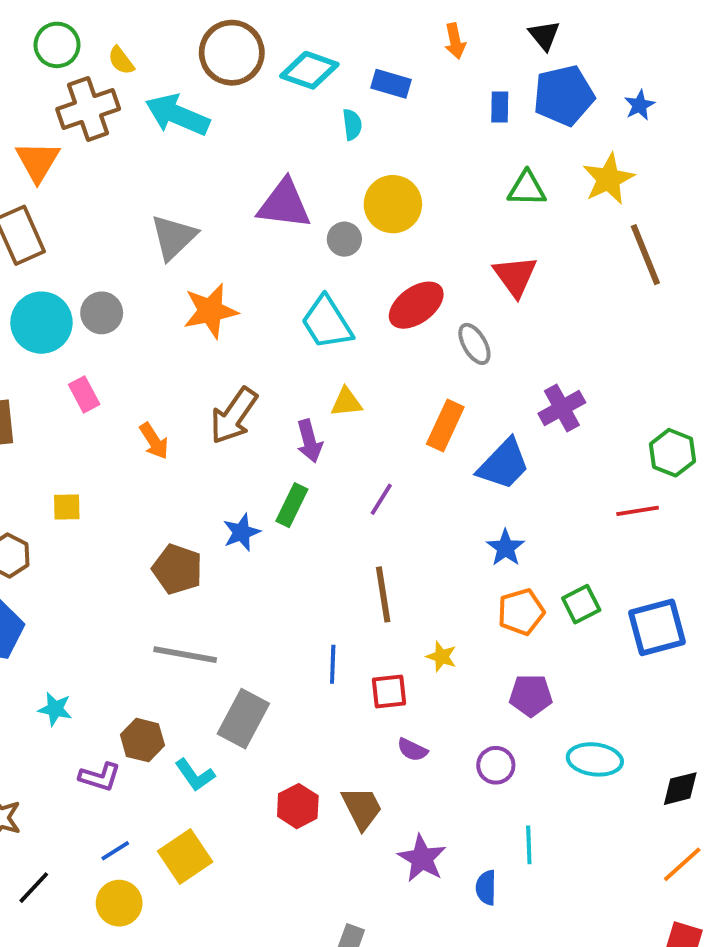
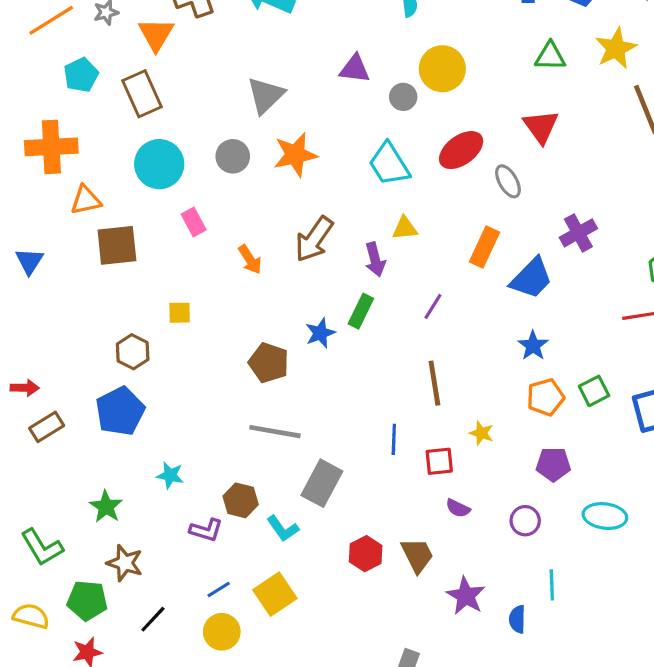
purple triangle: (284, 204) -> (355, 69), size x0.7
gray circle: (102, 313) -> (233, 156), moved

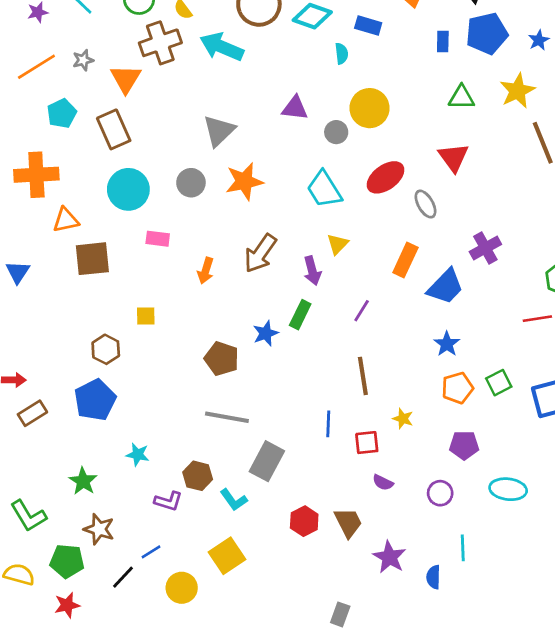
pink rectangle: (194, 222) -> (158, 239), turned -55
yellow triangle: (405, 228) -> (338, 244), turned -40
orange arrow: (250, 260) -> (206, 271), turned 50
blue line: (219, 590) -> (151, 552), moved

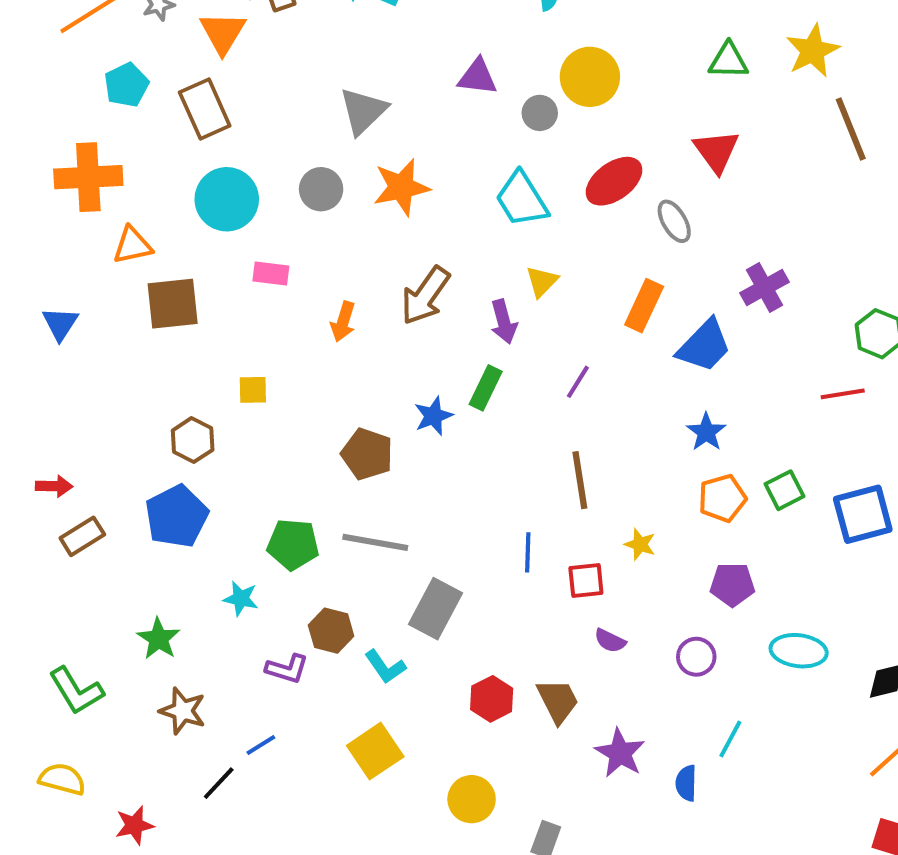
cyan line: (463, 548) -> (730, 739), turned 30
green pentagon: (67, 561) -> (293, 544), moved
yellow circle: (182, 588) -> (472, 799), moved

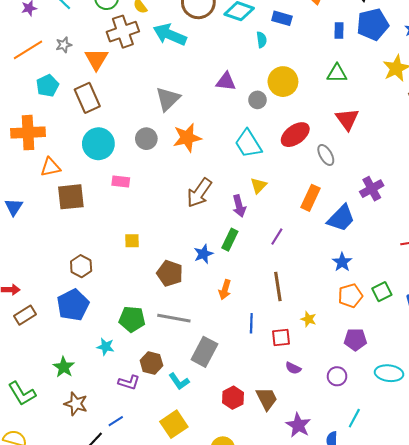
green triangle: (728, 61) -> (337, 73), moved
orange arrow: (343, 322) -> (225, 290), moved
yellow square: (253, 390) -> (132, 241), moved

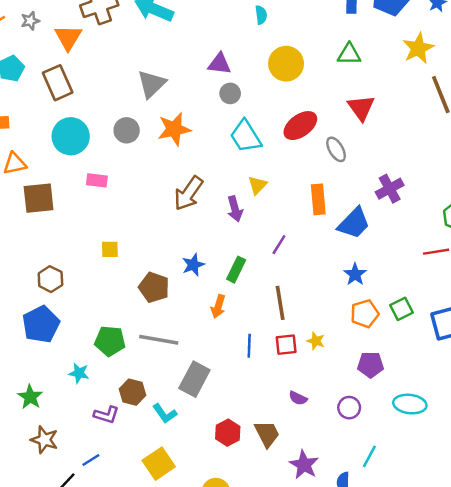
gray circle: (257, 100) -> (230, 93), moved
orange rectangle: (311, 198) -> (318, 199), turned -30
green rectangle: (230, 240) -> (236, 270), moved
red square: (281, 338) -> (286, 345), moved

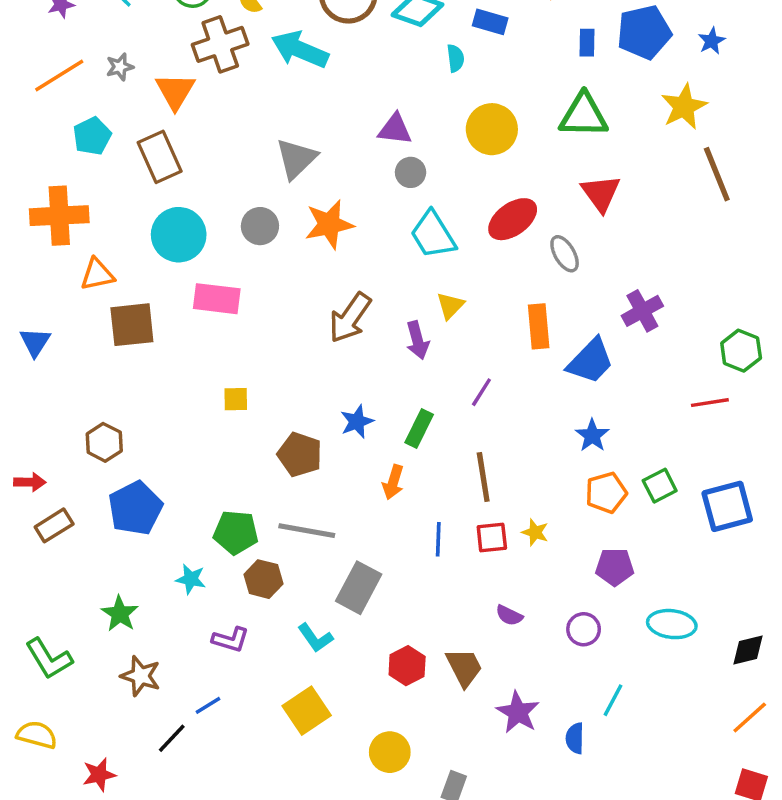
green triangle: (349, 54) -> (584, 115), size x1.4
pink rectangle: (97, 180) -> (217, 299), size x1.5
brown hexagon: (50, 279) -> (104, 442), moved
brown hexagon: (133, 392) -> (263, 579), moved

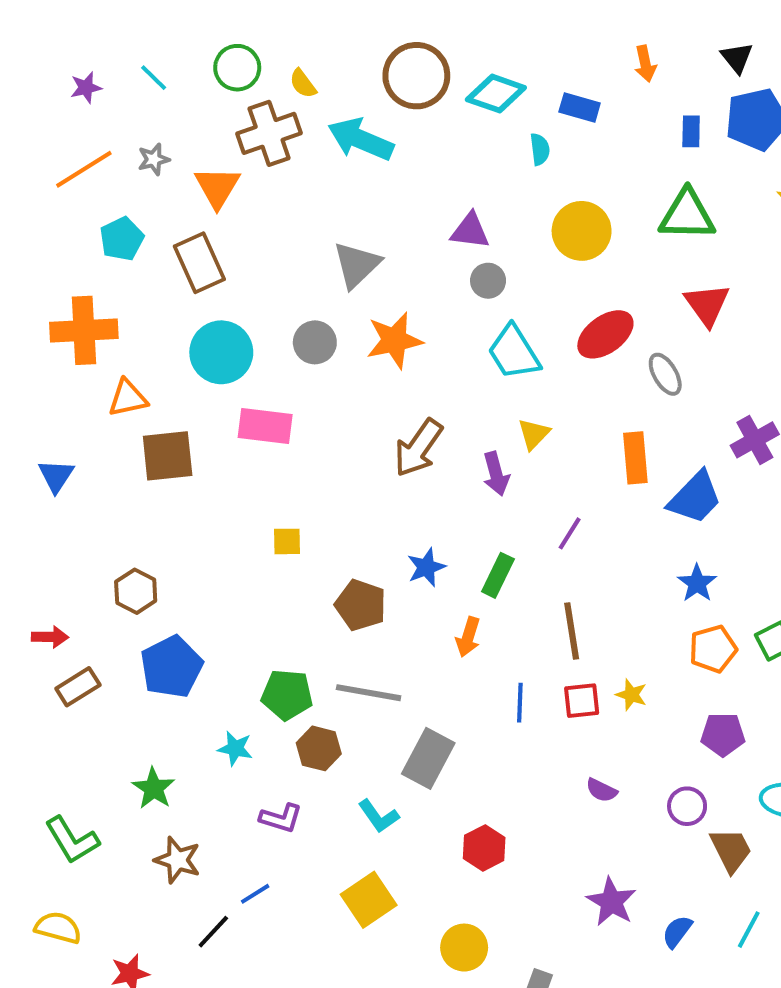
brown trapezoid: (464, 667) -> (731, 850), moved
cyan line: (613, 700) -> (749, 930), moved
blue semicircle: (575, 738) -> (677, 932), turned 36

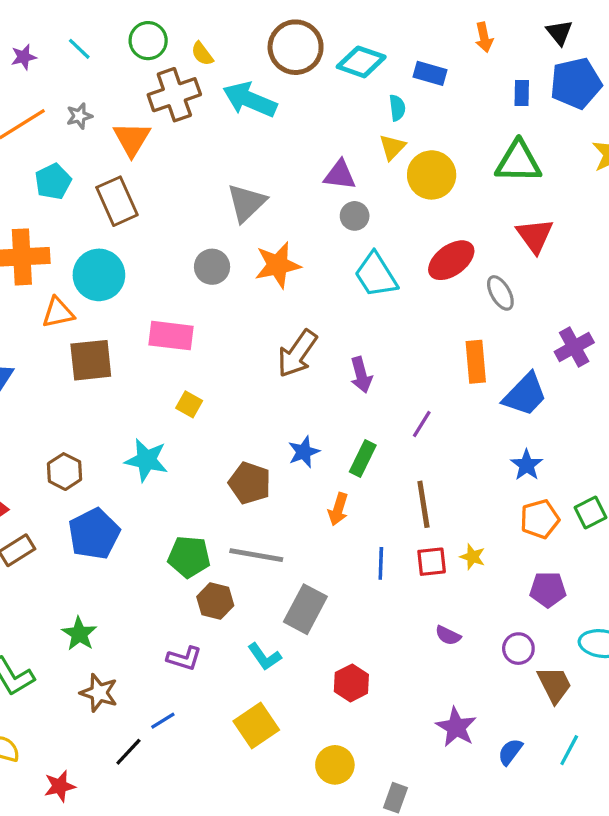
cyan circle: (221, 352) -> (99, 275), moved
yellow triangle: (534, 434) -> (392, 147), moved
yellow square: (287, 541) -> (189, 404), moved, turned 30
cyan star: (235, 748) -> (146, 460), moved, size x1.5

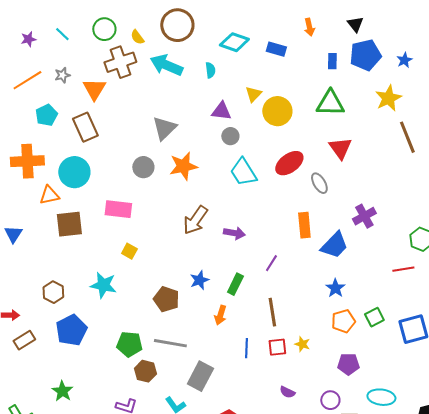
brown circle: (296, 47) -> (177, 25), moved
cyan semicircle: (397, 108) -> (210, 70), moved
purple arrow: (361, 375) -> (234, 233), turned -65

